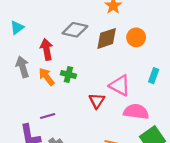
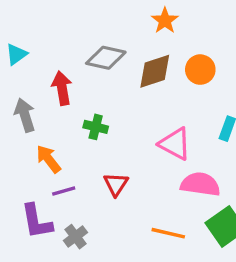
orange arrow: (47, 77) -> (48, 159), moved
red triangle: (97, 101) -> (116, 184), moved

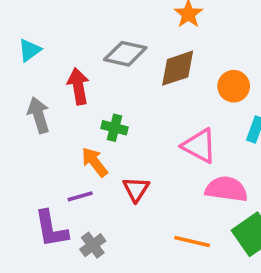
orange circle: (200, 70) -> (234, 86), moved
orange arrow: (48, 159) -> (95, 162), moved

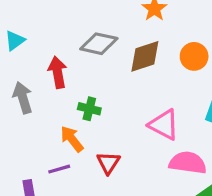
orange circle: (234, 86) -> (194, 56), moved

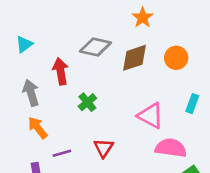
green cross: (89, 109) -> (87, 102), turned 36
orange arrow: (72, 139) -> (38, 128), moved

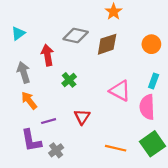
orange circle: (176, 58) -> (151, 44), moved
pink semicircle: (171, 148) -> (147, 107), moved, turned -100

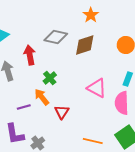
orange arrow: (29, 101) -> (42, 97), moved
purple line: (49, 121) -> (24, 107), moved

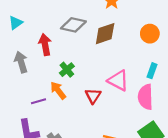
red triangle: (62, 112) -> (93, 96), moved

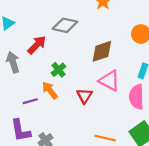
brown diamond: (105, 34) -> (102, 51), moved
red arrow: (45, 45) -> (37, 45), turned 54

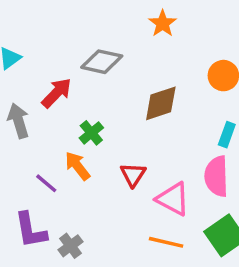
pink triangle: (109, 81) -> (173, 199), moved
purple line: (30, 101) -> (46, 183), turned 56

